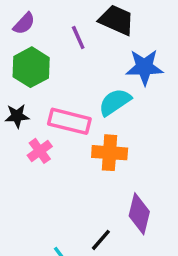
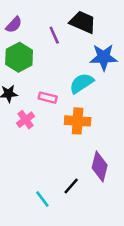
pink rectangle: (69, 121) -> (48, 98), size x0.6

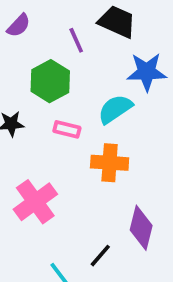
green hexagon: (19, 57) -> (50, 81), moved
pink cross: (26, 120) -> (35, 202), moved, size x1.6

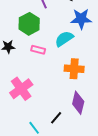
orange cross: (110, 163) -> (74, 69), moved

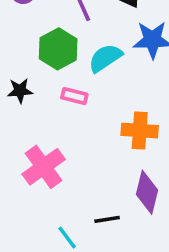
cyan semicircle: (64, 39) -> (105, 58), moved
black line: (56, 118) -> (107, 219), turned 40

